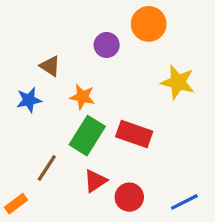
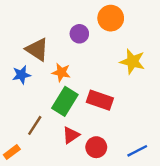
brown triangle: (50, 66) -> (37, 49), size x1.5

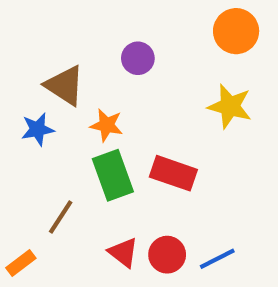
orange circle: (111, 18) -> (236, 31), moved
green rectangle: (65, 101) -> (113, 175), turned -52
red triangle: (71, 135) -> (123, 253), moved, turned -48
blue line: (137, 151) -> (217, 259), moved

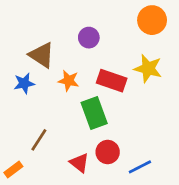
red rectangle: (173, 173) -> (112, 81), moved
green rectangle: (113, 175) -> (94, 113), moved
red circle: (167, 255) -> (108, 152), moved

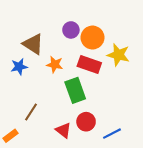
orange circle: (152, 20) -> (92, 38), moved

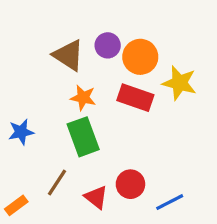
brown triangle: (33, 44) -> (68, 55), moved
blue star: (19, 67) -> (21, 132), moved
green rectangle: (75, 90) -> (83, 137), moved
brown line: (31, 112) -> (57, 183), moved

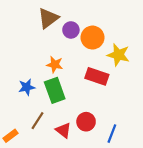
brown triangle: (68, 55) -> (48, 18), moved, turned 50
red rectangle: (135, 98) -> (97, 76), moved
blue star: (21, 132) -> (27, 87), moved
blue line: (170, 202) -> (112, 134), turned -42

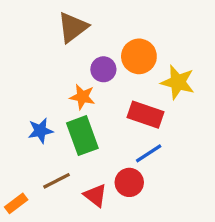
purple circle: (71, 30) -> (103, 69), moved
brown line: (37, 121) -> (57, 181), turned 30
blue line: (112, 134) -> (149, 153), moved, turned 36

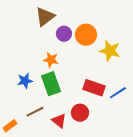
purple circle: (103, 69) -> (64, 34), moved
red rectangle: (145, 115) -> (94, 88), moved
blue line: (149, 153) -> (118, 93), moved

